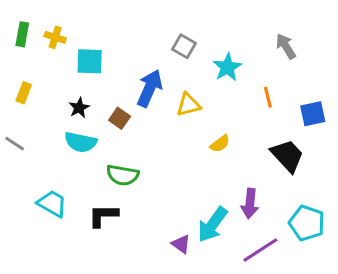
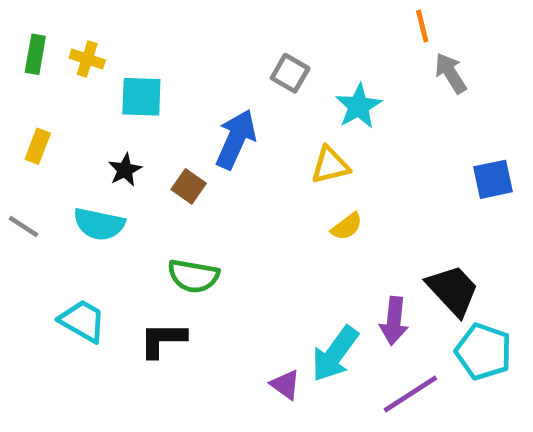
orange line: (268, 97) -> (422, 26), moved
yellow triangle: (188, 105) -> (330, 165), moved
cyan semicircle: (81, 142) -> (99, 224), moved
black trapezoid: (287, 156) -> (453, 290), moved

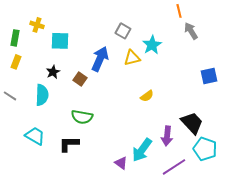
green rectangle: (35, 54) -> (15, 38), moved
yellow triangle: (330, 165) -> (132, 58), moved
cyan semicircle: (99, 224) -> (42, 95), turned -100

